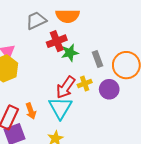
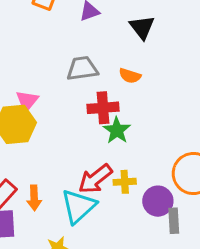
orange semicircle: (68, 16) -> (130, 76), size x0.6
green star: (70, 53) -> (117, 130), turned 30
gray rectangle: (98, 59) -> (174, 221), moved

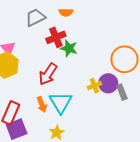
red arrow: (95, 179) -> (48, 74), moved
yellow cross: (125, 182) -> (94, 86), moved
orange arrow: (34, 198) -> (42, 105), moved

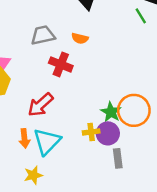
red cross: (56, 37) -> (61, 64), turned 30
green star: (69, 48) -> (111, 112), moved
gray rectangle: (122, 92) -> (118, 158), moved

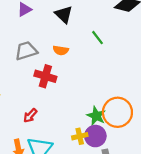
green line: (141, 16) -> (98, 38), moved
red arrow: (40, 105) -> (30, 116), size x0.6

